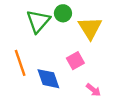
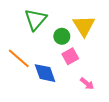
green circle: (63, 13) -> (62, 36), moved
orange line: (20, 63) -> (19, 58), turned -30

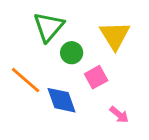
green circle: (62, 36) -> (72, 53), moved

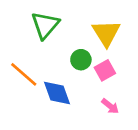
green circle: (72, 53) -> (81, 60), moved
pink square: (96, 77) -> (105, 70), moved

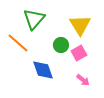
orange line: (24, 74) -> (18, 43), moved

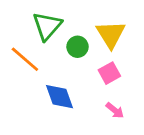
green circle: (61, 45) -> (78, 47), moved

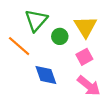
pink arrow: (115, 110) -> (89, 86), size x1.6

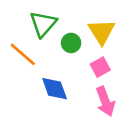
pink arrow: (89, 86) -> (105, 101), turned 30

